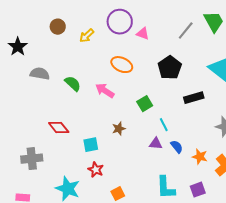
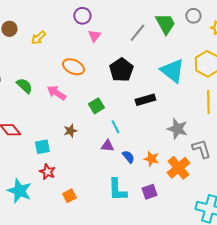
purple circle: (120, 22) -> (82, 16), moved, size x0.7
pink triangle: (143, 34) -> (94, 36), turned 48
blue semicircle: (177, 147) -> (128, 157), moved

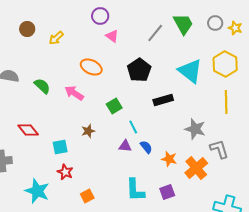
gray circle: (193, 16) -> (215, 23), moved
pink triangle: (94, 36) -> (112, 36), turned -32
blue semicircle: (128, 157) -> (146, 147), moved

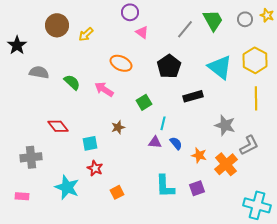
yellow star: (235, 28) -> (267, 15), moved
brown circle: (27, 29) -> (57, 25), size x1.5
cyan line: (133, 127) -> (163, 123), turned 40
gray L-shape: (219, 149) -> (249, 145), turned 80

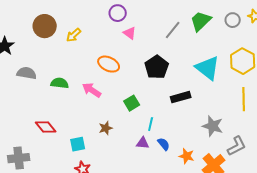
green trapezoid: (213, 20) -> (201, 21), turned -105
green semicircle: (72, 82) -> (60, 83), turned -36

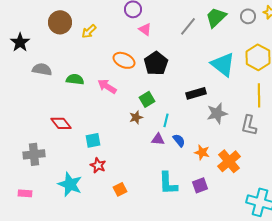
black pentagon: (157, 67) -> (156, 63), moved
gray star: (213, 126) -> (217, 113), moved, turned -30
brown star: (106, 128) -> (136, 117), moved
gray L-shape: (237, 146) -> (249, 125), moved, turned 130

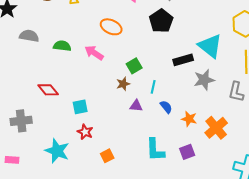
black pentagon: (156, 63) -> (161, 21), moved
cyan triangle: (223, 64) -> (210, 46), moved
purple triangle: (158, 139) -> (136, 106), moved

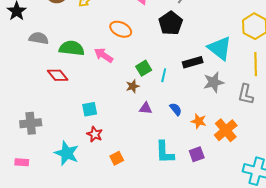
green semicircle: (62, 46) -> (72, 48), size x1.4
cyan line: (153, 87) -> (164, 75), moved
red diamond: (48, 90) -> (58, 75), moved

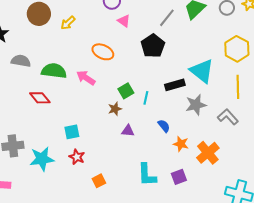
gray L-shape: (246, 94) -> (228, 117), turned 125
blue semicircle: (176, 109) -> (164, 126), moved
cyan star: (67, 153) -> (42, 159), moved, turned -30

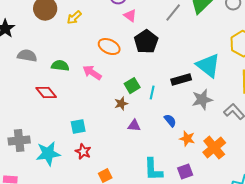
black pentagon: (153, 46) -> (146, 42), moved
green semicircle: (54, 71) -> (60, 66), size x0.7

